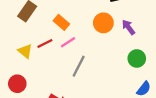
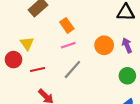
orange circle: (103, 23) -> (104, 45), moved
red line: (45, 43) -> (38, 69), moved
red circle: (17, 84) -> (13, 60), moved

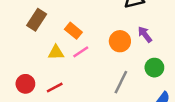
yellow triangle: (27, 43) -> (56, 52), moved, turned -40
gray line: (72, 70) -> (121, 82), moved

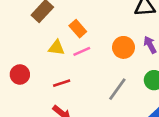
red line: (55, 87) -> (62, 83), moved

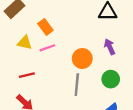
orange circle: (123, 47) -> (82, 59), moved
gray line: (117, 89) -> (77, 85), turned -35

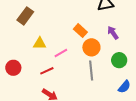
orange rectangle: (45, 27) -> (80, 31), moved
pink line: (47, 48) -> (61, 53), moved

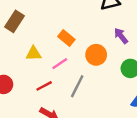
orange rectangle: (80, 31) -> (66, 38), moved
gray line: (91, 71) -> (77, 86), moved, turned 36

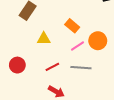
pink line: (60, 64) -> (78, 46), moved
gray line: (77, 86) -> (81, 68), turned 66

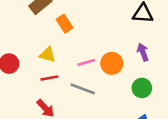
orange rectangle: (72, 26) -> (65, 24), moved
yellow triangle: (44, 39) -> (48, 55), moved

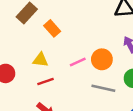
gray line: (83, 89) -> (103, 88), moved

